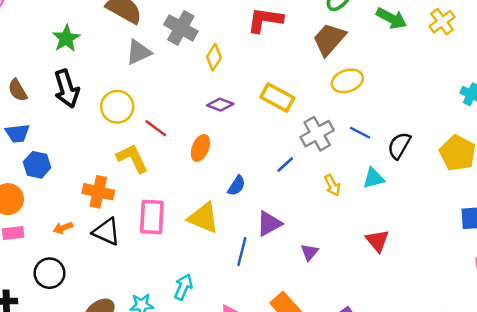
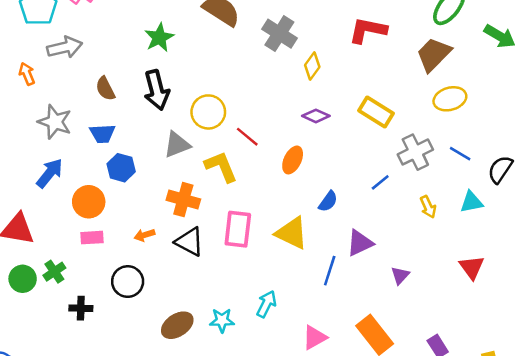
gray triangle: (139, 52) -> (177, 145), moved

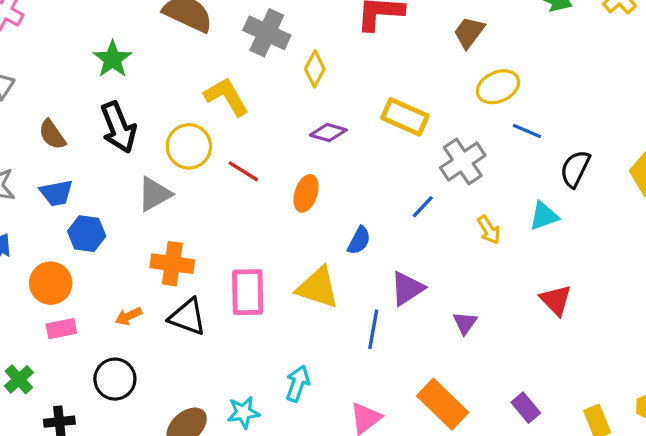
brown trapezoid: (434, 54) -> (469, 32), size x0.7
blue line: (460, 154) -> (527, 131), moved
yellow L-shape: (221, 167) -> (226, 97), moved

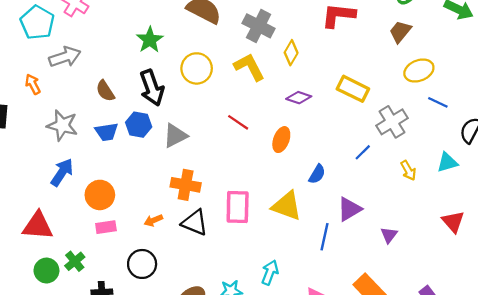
yellow L-shape: (226, 97) -> (249, 67), moved
yellow circle: (189, 146) -> (197, 68), moved
blue hexagon: (87, 234) -> (139, 125), moved

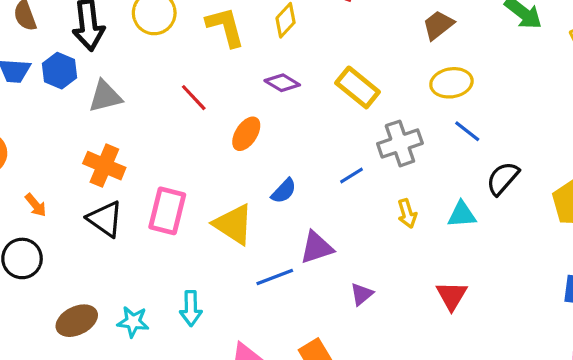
orange arrow: (153, 220) -> (36, 205), moved, turned -120
blue line: (324, 237) -> (275, 277), turned 44
cyan arrow: (270, 272) -> (191, 308), turned 145

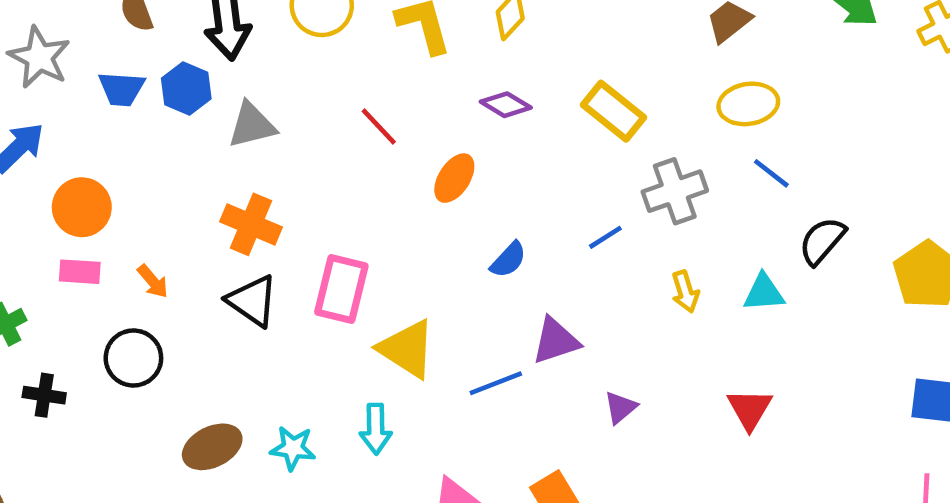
yellow triangle: (234, 224) -> (407, 349), moved

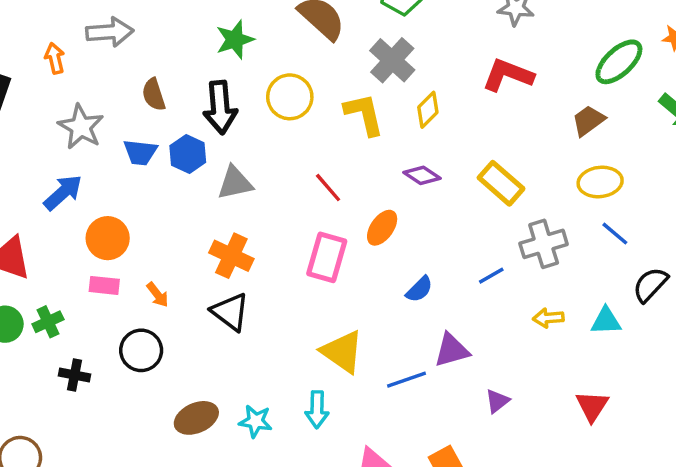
pink rectangle: (341, 289) -> (327, 257), moved
yellow arrow: (685, 292) -> (548, 318), turned 100

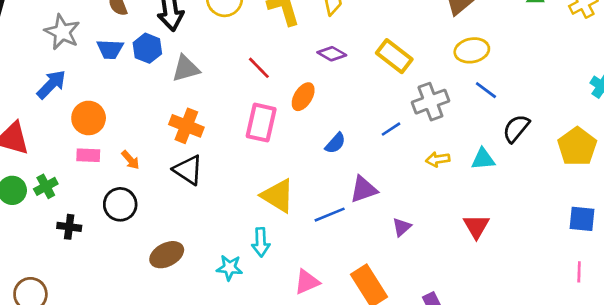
cyan star: (256, 421) -> (229, 268), moved

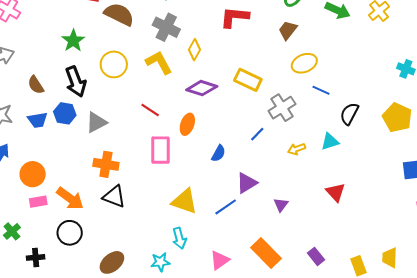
purple diamond: (332, 54) -> (202, 88), size x1.4
orange arrow: (130, 160) -> (70, 198), size x1.8

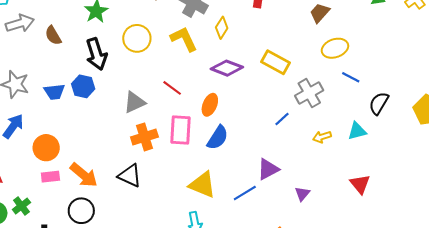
brown semicircle: (36, 85) -> (53, 35), moved
gray triangle: (96, 122) -> (135, 102), moved
blue semicircle: (218, 153) -> (218, 138), moved, size x1.4
orange cross: (106, 164) -> (144, 137), moved, turned -30

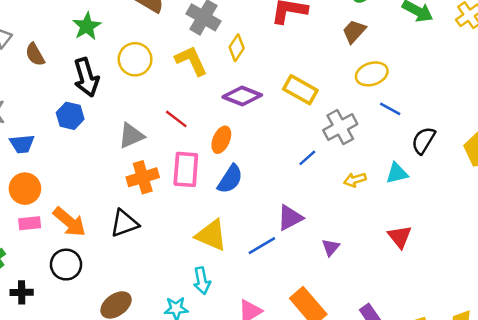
blue trapezoid: (54, 92) -> (22, 144), moved
black triangle: (130, 176) -> (124, 223), turned -45

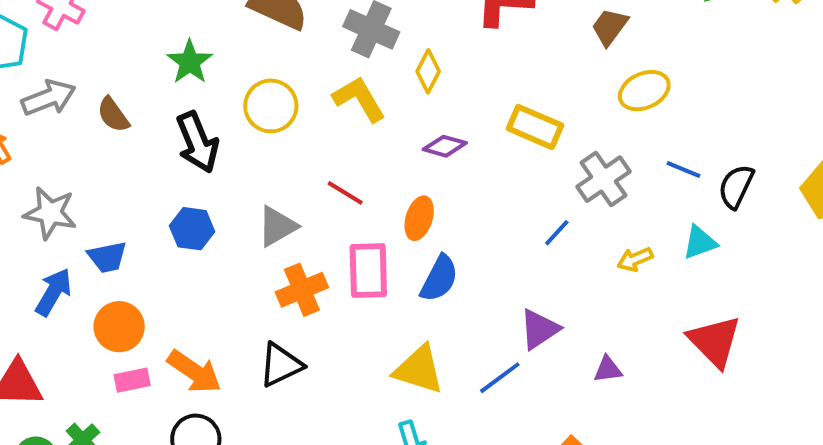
purple diamond: (242, 96) -> (445, 146), size x0.7
blue line: (390, 109) -> (683, 169), moved
blue hexagon: (70, 116) -> (192, 229), moved
red triangle: (400, 237) -> (715, 341), size x1.4
purple triangle: (331, 247) -> (608, 369), turned 48

